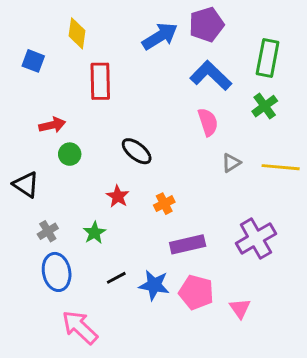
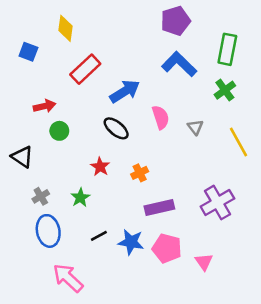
blue arrow: (160, 36) -> (125, 91), moved
red rectangle: (100, 81) -> (85, 69), turned 48
pink semicircle: (208, 122) -> (161, 117), moved
gray triangle: (231, 163) -> (195, 127), moved, turned -35
yellow line: (281, 167) -> (238, 142), turned 56

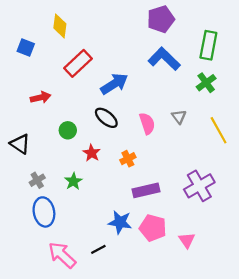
pink semicircle: (161, 117) -> (147, 123), moved
green circle: (59, 131) -> (68, 130), moved
black line: (99, 236) -> (98, 249), moved

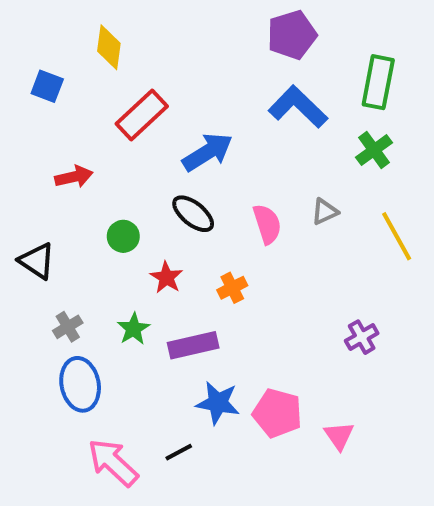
gray triangle: (179, 117) -> (325, 212), turned 42
purple cross: (199, 186) -> (362, 337), size x0.6
purple rectangle: (146, 190) -> (193, 345), moved

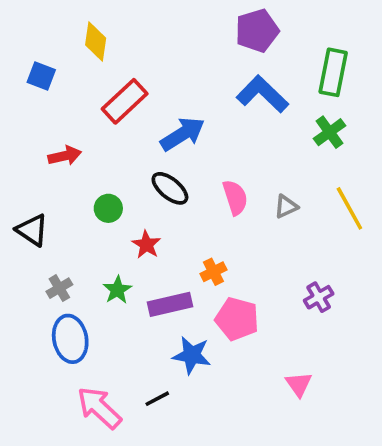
gray triangle: (325, 212) -> (286, 206), moved
orange cross: (232, 288) -> (213, 272), moved
pink pentagon: (277, 413) -> (237, 319), moved

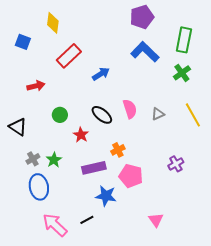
blue arrow: (183, 134) -> (101, 74), size x0.7
black ellipse: (170, 188) -> (102, 115), moved
green star: (117, 290) -> (54, 160), moved
pink triangle: (299, 384) -> (156, 220), moved

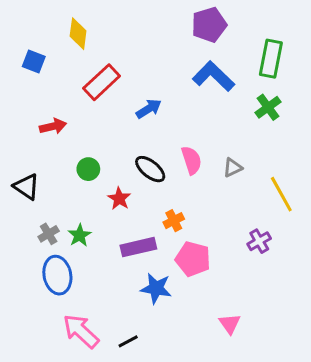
yellow line: (193, 115) -> (281, 194), moved
black line: (87, 220) -> (128, 341), moved

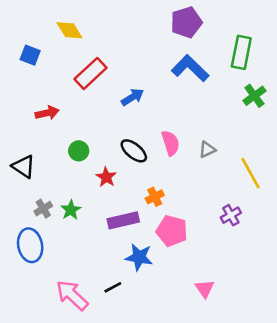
yellow diamond: (78, 34) -> (69, 30), turned -40
green cross: (268, 107) -> (254, 96), moved
blue ellipse: (57, 275) -> (30, 245), moved
black line: (128, 341) -> (113, 287), moved

